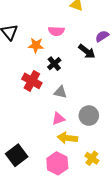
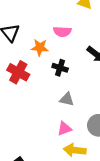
black cross: (54, 64) -> (60, 68), turned -32
red cross: (32, 81) -> (18, 72), moved

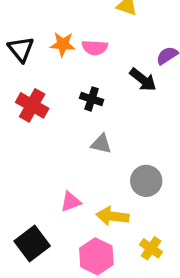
orange star: (40, 47) -> (63, 44), moved
pink triangle: (65, 129) -> (71, 202), moved

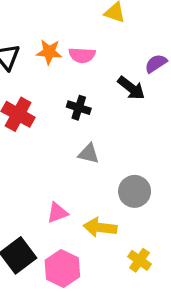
pink hexagon: (96, 256) -> (62, 268), moved

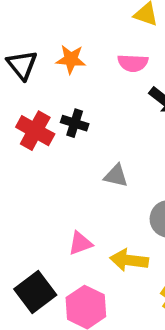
pink semicircle: (82, 55) -> (133, 63), moved
black cross: (79, 108) -> (75, 123), moved

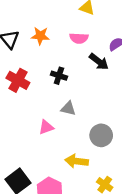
black cross: (75, 123) -> (59, 76), moved
pink triangle: (80, 243) -> (46, 127), moved

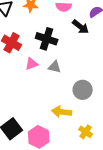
black cross: (59, 76) -> (47, 39), size x1.5
pink triangle: (46, 127) -> (32, 64), moved

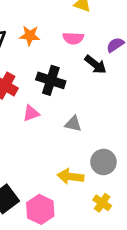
gray triangle: (55, 67) -> (73, 124), moved
gray circle: (83, 90) -> (103, 162), moved

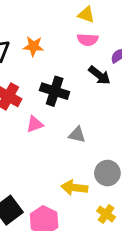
pink semicircle: (73, 38) -> (88, 40), moved

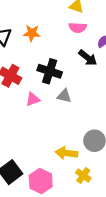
gray triangle: (77, 135) -> (64, 96), moved
yellow cross: (106, 214) -> (83, 175), moved

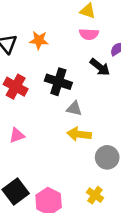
pink triangle: (33, 99) -> (17, 135), moved
yellow arrow: (66, 153) -> (79, 134), moved

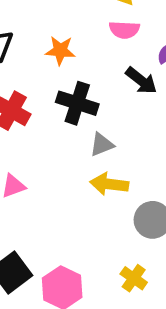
orange star: (39, 40) -> (60, 50), moved
gray triangle: (74, 109) -> (102, 145), turned -35

